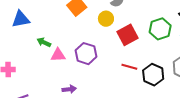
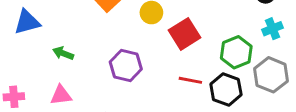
green hexagon: (160, 29) -> (236, 52), moved
pink triangle: (58, 55) -> (61, 95), moved

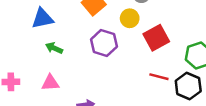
blue triangle: (27, 22) -> (42, 19), moved
purple hexagon: (126, 66) -> (104, 43), moved

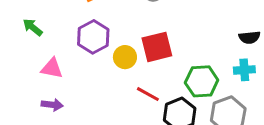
yellow circle: (130, 18) -> (125, 57), moved
pink triangle: (50, 83) -> (52, 68), moved

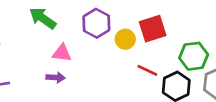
green arrow: (33, 27) -> (43, 18), size x1.5
purple arrow: (52, 105) -> (56, 77), moved

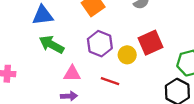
red line: (147, 70) -> (110, 81), moved

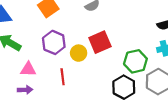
red line: (110, 81) -> (63, 77), turned 63

